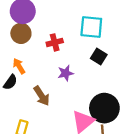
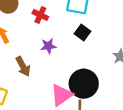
red cross: (55, 42) -> (40, 15), turned 35

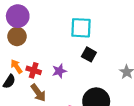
red cross: (40, 15) -> (34, 70), moved

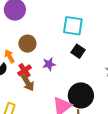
brown circle: (17, 36) -> (27, 44), moved
red cross: (34, 70) -> (25, 70), moved, turned 32

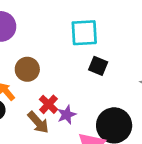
purple star: (49, 64) -> (67, 115), moved
red cross: (25, 70) -> (48, 104), moved

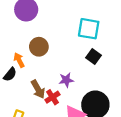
red cross: (48, 104) -> (52, 97), moved
purple star: (67, 115) -> (66, 80), moved

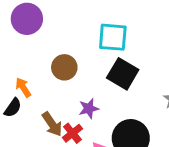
brown circle: (39, 47) -> (64, 67), moved
black square: (94, 56) -> (123, 74), size x1.5

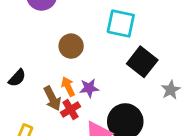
black square: (123, 74) -> (142, 62), moved
orange arrow: (23, 87) -> (68, 87), moved

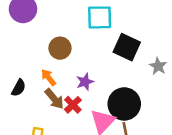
orange arrow: (68, 87) -> (49, 77), moved

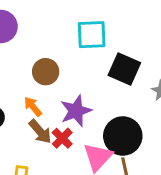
purple star: (85, 82) -> (76, 111), size x1.5

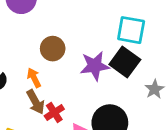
cyan square: (92, 35) -> (131, 30), moved
purple star: (76, 111) -> (95, 66), moved

